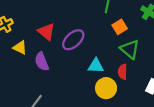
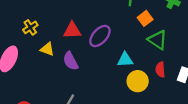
red triangle: (46, 32) -> (72, 31), turned -36
red semicircle: (123, 72) -> (160, 70), moved

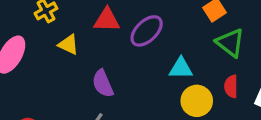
purple semicircle: (71, 61) -> (103, 83), moved

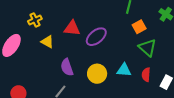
cyan triangle: (181, 68) -> (124, 70), moved
yellow circle: (197, 101) -> (97, 74), moved

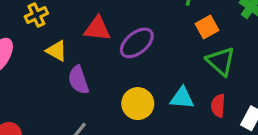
purple semicircle: (67, 67) -> (78, 80), moved

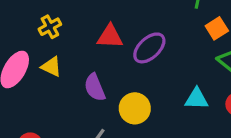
yellow triangle: (57, 51) -> (51, 67), moved
yellow circle: (138, 104) -> (135, 108), moved

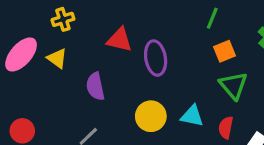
purple ellipse: (149, 48) -> (156, 58), turned -68
yellow circle: (135, 108) -> (151, 116), moved

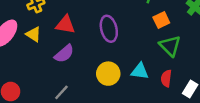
red triangle: (119, 40) -> (65, 25), moved
purple semicircle: (95, 86) -> (64, 54), turned -115

